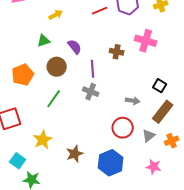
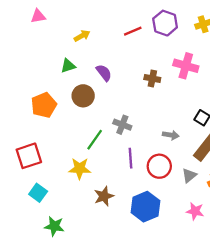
purple line: (93, 69) -> (130, 158), moved
green line: (54, 99) -> (95, 140), moved
yellow star: (43, 140) -> (80, 169), moved, turned 30
cyan square: (18, 161) -> (38, 193), moved

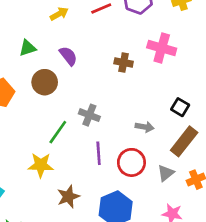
yellow arrow: (82, 36) -> (59, 14), moved

